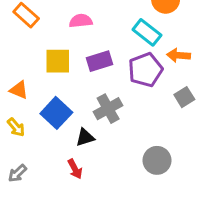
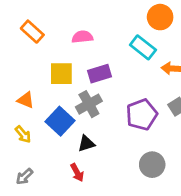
purple pentagon: (145, 70) -> (142, 115), moved
gray cross: (108, 109) -> (89, 104), moved

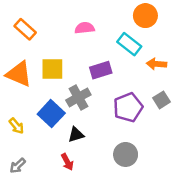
pink semicircle: (82, 37) -> (85, 28), moved
purple rectangle: (99, 74) -> (101, 70), moved
orange triangle: (26, 100) -> (19, 74), moved, size x1.6
gray circle: (152, 165) -> (126, 154), moved

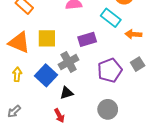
yellow arrow: (16, 126) -> (17, 74), moved, turned -136
gray arrow: (18, 166) -> (14, 111), moved

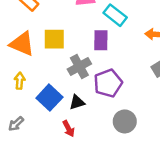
cyan rectangle: (111, 18) -> (115, 15), moved
purple rectangle: (87, 39) -> (101, 40), turned -72
purple pentagon: (110, 70) -> (108, 83), moved
blue square: (46, 75) -> (49, 98), moved

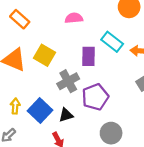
cyan rectangle: (115, 15) -> (112, 42), moved
yellow square: (54, 39) -> (45, 55), turned 30
yellow arrow: (20, 81) -> (15, 106), moved

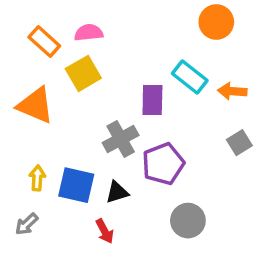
pink semicircle: (74, 18) -> (89, 33), moved
yellow square: (45, 55) -> (83, 73), moved, turned 30
blue square: (40, 111) -> (76, 185), turned -30

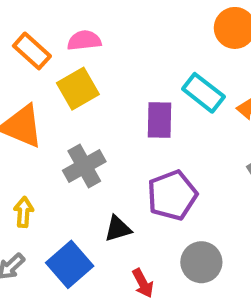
gray cross: (121, 139) -> (84, 166), moved
blue square: (76, 185) -> (70, 264), moved, turned 36
red arrow: (105, 231) -> (143, 283), moved

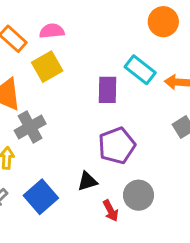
gray cross: (84, 166) -> (30, 127), moved
black triangle: (118, 229) -> (87, 181), moved
red arrow: (143, 283) -> (111, 211), moved

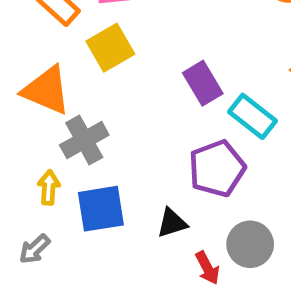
cyan rectangle: (140, 70) -> (252, 116), moved
purple rectangle: (108, 90) -> (203, 83), turned -32
blue square: (41, 197) -> (101, 209), moved, turned 32

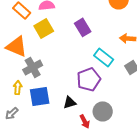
purple rectangle: (203, 83) -> (83, 27), moved

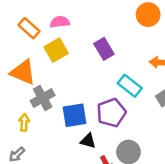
blue square: (40, 96) -> (74, 115), moved
black triangle: (70, 102) -> (88, 141), turned 32

